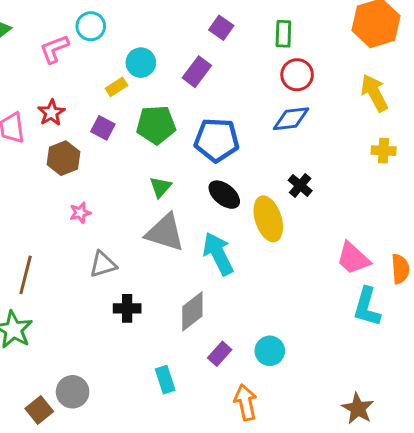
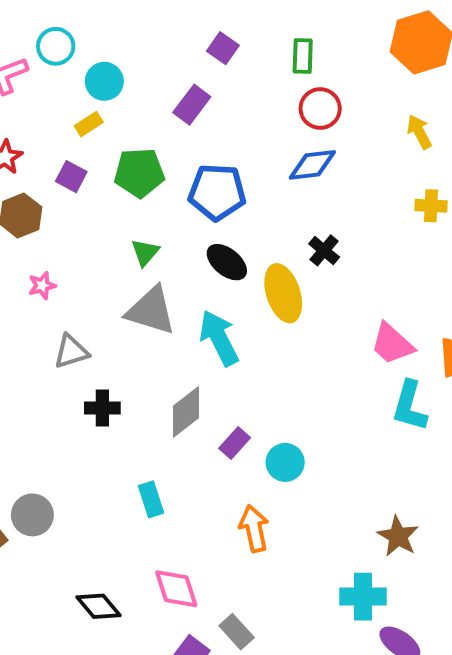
cyan circle: (141, 63) -> (104, 81), moved
yellow arrow: (374, 93) -> (419, 132), size x0.7
purple rectangle: (220, 354) -> (235, 443), moved

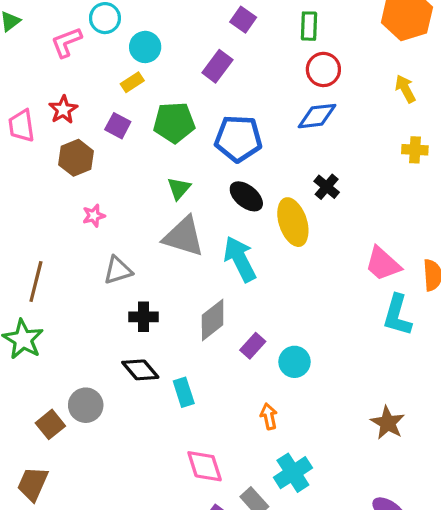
orange arrow: (254, 529) -> (269, 416), size x0.7
cyan cross: (363, 597) -> (293, 473), moved, turned -33
black diamond: (98, 606) -> (140, 370), moved

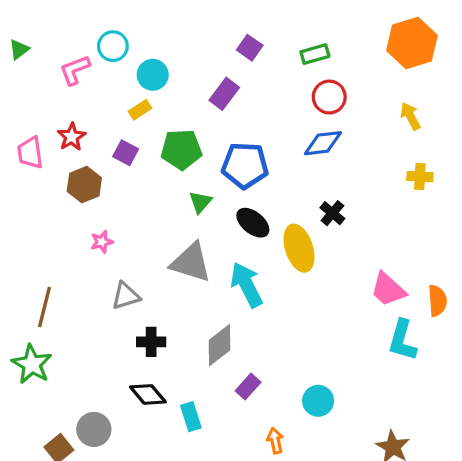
green rectangle: (309, 26) -> (315, 54), turned 72
green triangle: (179, 188) -> (200, 202), moved
purple rectangle: (253, 346) -> (248, 386), moved
cyan circle: (294, 362) -> (318, 401), moved

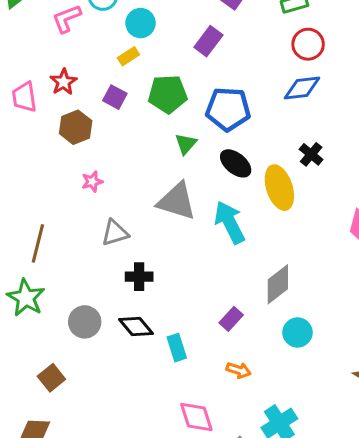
gray diamond: (219, 345) -> (278, 284), moved
gray circle: (94, 429) -> (85, 322), moved
orange arrow: (275, 441) -> (239, 370), moved, turned 120

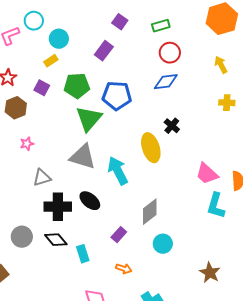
green triangle: (186, 144) -> (89, 119), size x1.8
black ellipse: (236, 163) -> (90, 201), moved
black cross: (139, 277) -> (58, 207), size x1.5

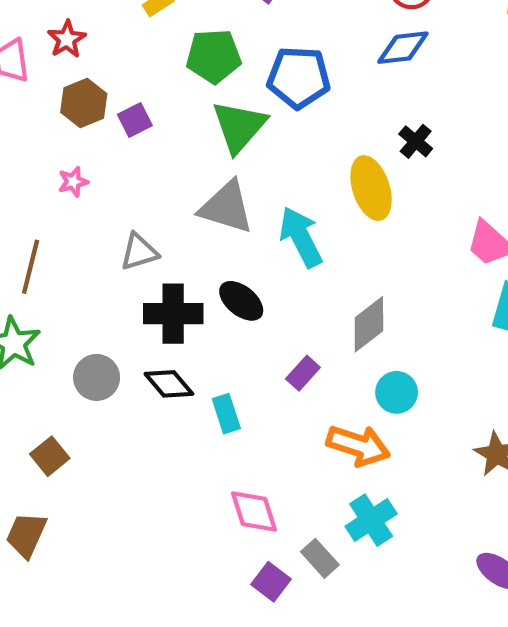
purple square: (42, 88) -> (135, 120), moved, turned 35
pink star: (27, 144) -> (73, 182), moved
orange arrow: (124, 269) -> (358, 446), moved, size x1.8

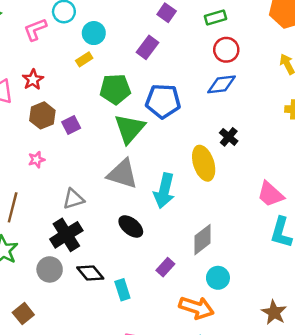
cyan arrow: (301, 237) -> (164, 191), turned -140
black cross: (173, 314) -> (66, 235), moved, turned -32

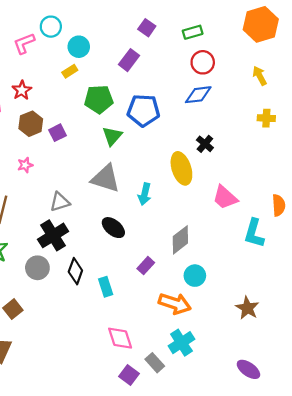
green triangle: (130, 129) -> (112, 136), size x0.7
cyan arrow: (164, 191) -> (145, 194), size x0.7
pink trapezoid: (270, 194) -> (225, 197), moved
black diamond: (90, 273) -> (75, 271), turned 60

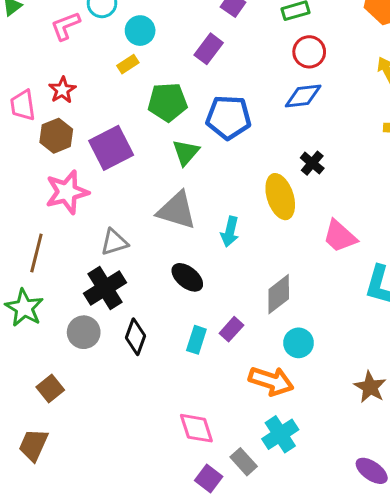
brown hexagon: (31, 124) -> (56, 136), moved
purple square: (58, 133) -> (111, 148), size x1.8
pink star: (25, 165) -> (67, 192), size x2.0
cyan rectangle: (106, 287) -> (196, 340), moved, turned 36

